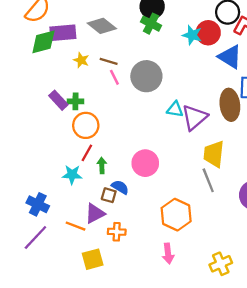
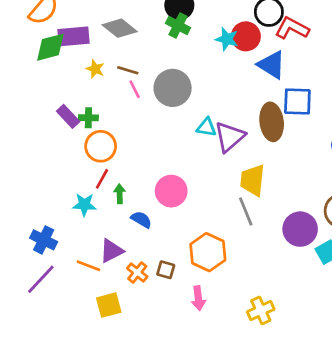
brown square: (109, 195) -> (166, 270), moved
orange cross: (117, 232) -> (137, 272), turned 36

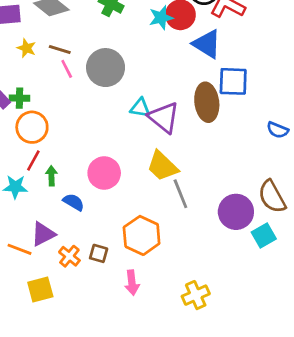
cyan star: (227, 39) -> (161, 18), turned -30
purple triangle: (230, 137) -> (164, 117), turned -40
yellow trapezoid: (253, 180) -> (162, 166), moved, turned -52

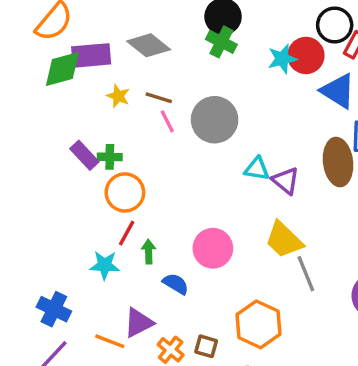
purple triangle: (164, 117) -> (286, 181), size x0.7

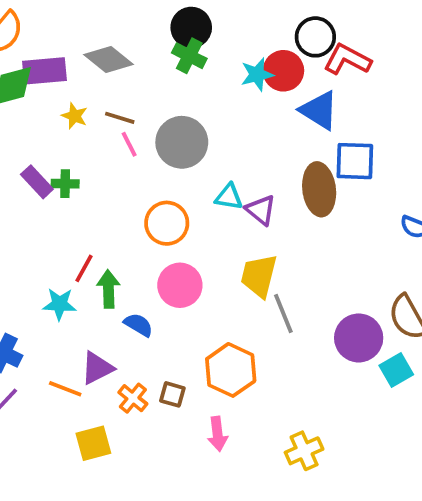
orange circle: (125, 192) -> (167, 223), moved
yellow trapezoid: (284, 240) -> (259, 276), turned 60
green arrow: (149, 252) -> (108, 289), size x1.4

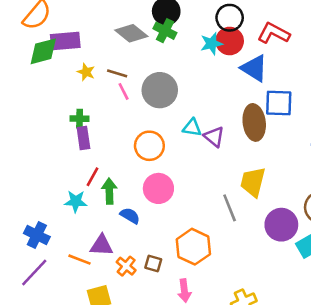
black circle: (315, 37) -> (230, 18), moved
gray diamond: (108, 60) -> (131, 33), moved
purple rectangle: (37, 182) -> (83, 138), moved, turned 35
yellow trapezoid: (259, 276) -> (253, 182), moved
purple triangle: (97, 368) -> (102, 245), turned 30

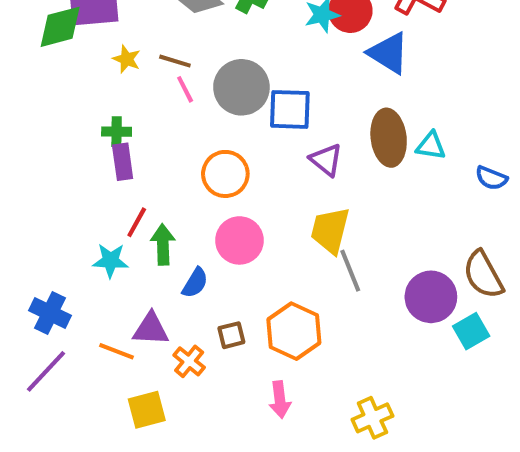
blue square: (279, 103) -> (290, 109), moved
cyan triangle: (192, 128) -> (431, 146), moved
yellow trapezoid: (253, 182) -> (330, 230), moved
blue semicircle: (130, 216) -> (195, 283), turned 90
brown square: (153, 263) -> (231, 335), moved, turned -30

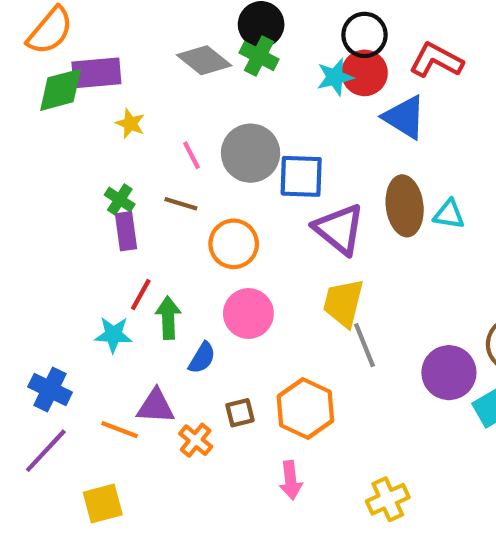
brown line: (175, 61) -> (181, 204), moved
green cross: (117, 132) -> (120, 200), turned 32
purple triangle: (326, 160) -> (339, 229), size x1.5
yellow square: (147, 410) -> (103, 503), moved

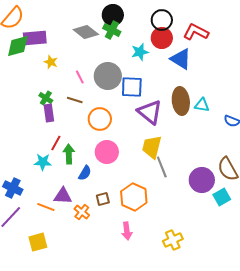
cyan star: (335, 77) -> (140, 52), moved

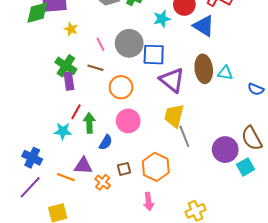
green cross: (46, 98) -> (66, 66), size x1.5

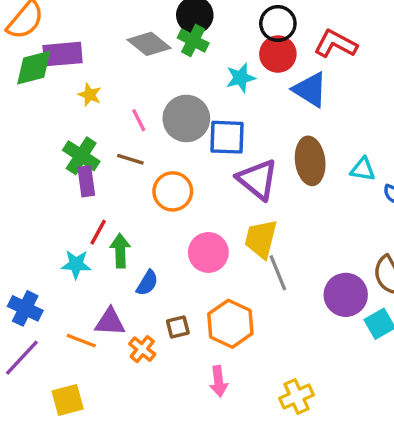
cyan triangle: (225, 73) -> (363, 169), moved
pink circle: (128, 121) -> (208, 252), moved

